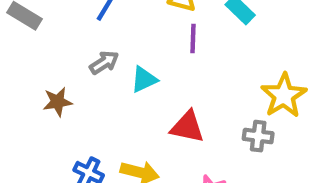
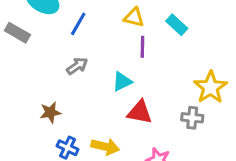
cyan triangle: (144, 79) -> (122, 82), moved
brown star: (58, 102) -> (50, 112), moved

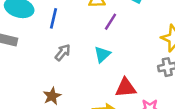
purple line: (142, 47) -> (111, 22), turned 48
red triangle: (140, 112) -> (126, 88), moved

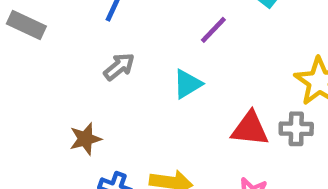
red triangle: (126, 88) -> (250, 129), moved

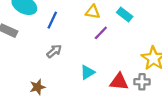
cyan triangle: (188, 84) -> (87, 72), moved

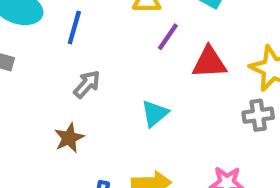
red triangle: (119, 82) -> (209, 62), moved
brown star: (38, 87) -> (69, 138), moved

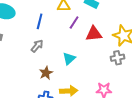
blue line: (74, 28) -> (40, 21), moved
brown star: (69, 138) -> (46, 73), moved

